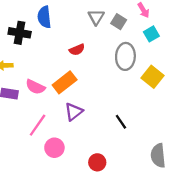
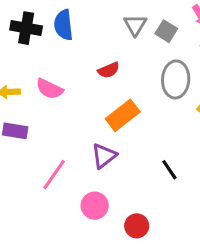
black cross: (20, 33) -> (26, 28), moved
orange rectangle: (65, 82) -> (123, 115), moved
pink semicircle: (35, 87) -> (49, 89), moved
pink circle: (54, 148) -> (95, 206), moved

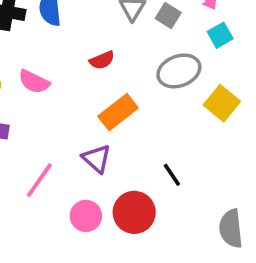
gray ellipse: (176, 79) -> (179, 71), turned 66
purple triangle: (104, 156) -> (97, 159), turned -40
red circle: (137, 226) -> (134, 212), moved, size x1.5

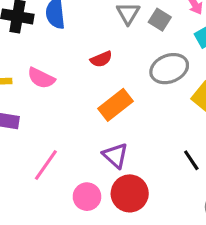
purple triangle: (97, 159) -> (115, 156), moved
black line: (172, 175) -> (191, 160), moved

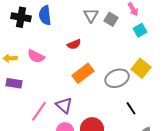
gray ellipse: (169, 69) -> (117, 78), moved
purple triangle: (115, 156) -> (64, 105), moved

